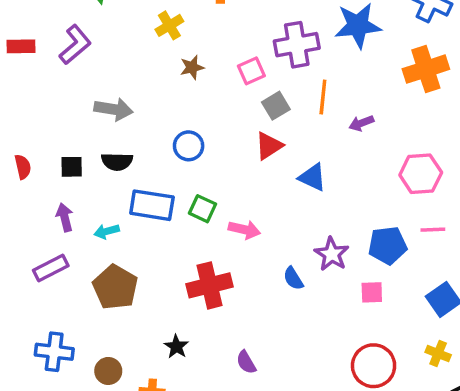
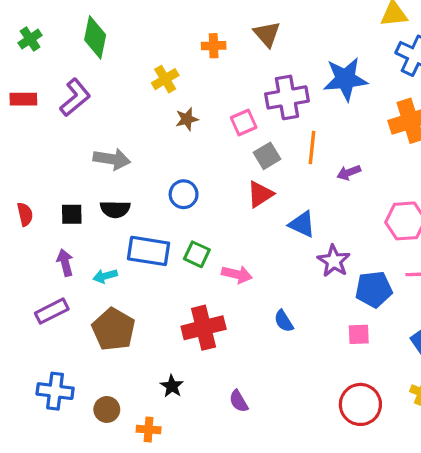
purple star: (332, 254) -> (334, 261), moved

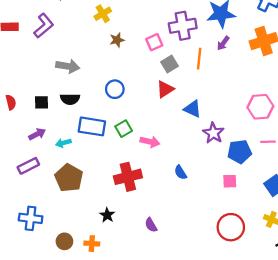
purple arrow: (349, 173) -> (223, 43), moved, turned -32
green square: (197, 254) -> (124, 129), turned 35
purple arrow: (65, 263) -> (37, 134), turned 77
brown circle: (107, 409) -> (64, 241), moved

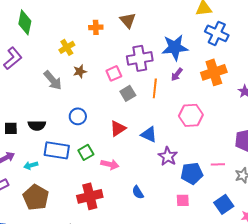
gray arrow: (68, 66) -> (53, 80), moved, turned 40
red triangle: (165, 89) -> (118, 128), moved
pink hexagon: (260, 107) -> (191, 115), moved

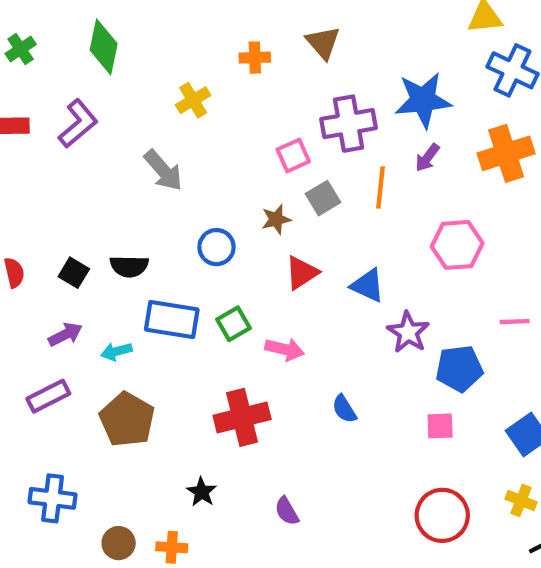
brown star: (80, 71) -> (276, 219), moved
black square: (11, 128) -> (74, 273), turned 32
pink line: (218, 164) -> (515, 322), moved

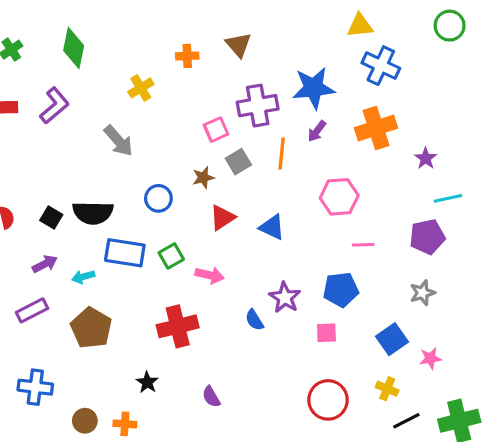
black semicircle: (129, 266) -> (93, 213), size x1.4
pink line: (515, 322) -> (363, 245), moved
purple star: (408, 332) -> (285, 298), moved

